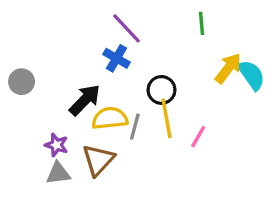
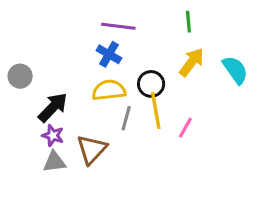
purple line: (127, 28) -> (118, 26), turned -40
yellow arrow: (228, 68) -> (192, 62), moved
black arrow: (85, 100) -> (53, 107), moved
yellow semicircle: (110, 118) -> (109, 90), moved

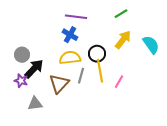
green line: (188, 22) -> (121, 14), turned 64
gray circle: (20, 76) -> (22, 55), moved
purple star: (53, 135) -> (21, 81), moved
brown triangle: (92, 149) -> (59, 84), moved

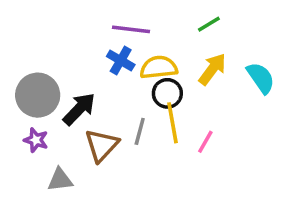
gray circle: (22, 55) -> (38, 95), size x1.6
yellow semicircle: (70, 58) -> (159, 67), moved
black arrow: (34, 69) -> (79, 109), moved

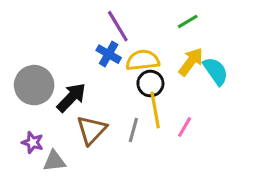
purple line: (131, 29) -> (118, 26), turned 52
cyan semicircle: (261, 78) -> (216, 71), moved
gray line: (140, 131) -> (133, 130), moved
purple star: (36, 140) -> (33, 142), moved

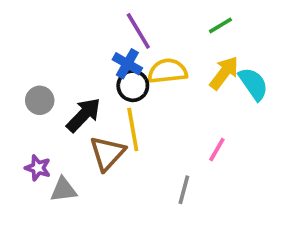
black circle: (150, 84) -> (133, 86), moved
gray circle: (34, 85) -> (40, 100), size x0.6
yellow line: (155, 110) -> (133, 130), moved
gray line: (133, 130) -> (184, 190), moved

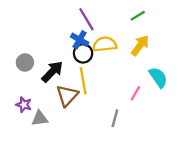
cyan semicircle: (253, 84) -> (158, 77), moved

